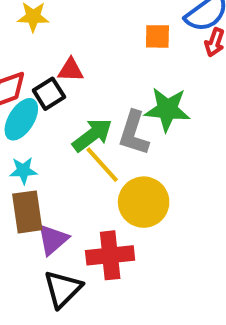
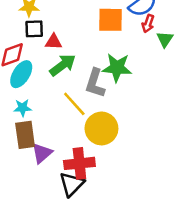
orange square: (157, 36) -> (111, 20), size x1.5
black square: (49, 94) -> (34, 29), moved, turned 30
green arrow: (92, 135) -> (63, 65), moved
black triangle: (63, 289) -> (72, 184), moved

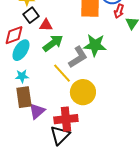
black square: (34, 29) -> (31, 15), turned -35
gray L-shape: (95, 83) -> (78, 57), turned -140

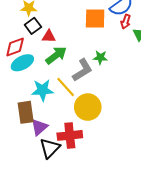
green star: (95, 45) -> (100, 57), size x0.6
cyan ellipse: (21, 50) -> (22, 63), turned 30
cyan star: (22, 76) -> (42, 90), moved, size x1.5
black triangle: (60, 135) -> (50, 148), moved

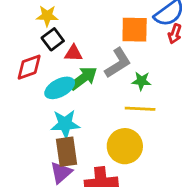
cyan ellipse: (22, 63) -> (60, 88), moved
gray L-shape: (82, 70) -> (118, 63), moved
yellow line: (66, 87) -> (140, 109), moved, turned -45
brown rectangle: (26, 112) -> (67, 152), moved

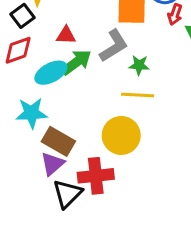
black square: (53, 39) -> (23, 16), moved
cyan star: (65, 124) -> (32, 113), moved
brown rectangle: (67, 152) -> (58, 141), turned -52

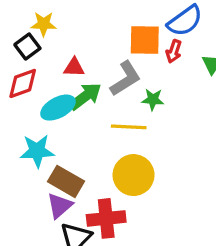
red arrow: (175, 14) -> (174, 51), moved
yellow line: (138, 95) -> (129, 127), moved

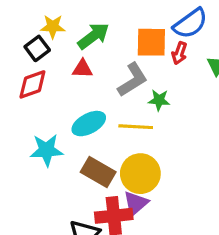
green arrow: (85, 96) -> (93, 36), moved
cyan ellipse: (58, 108) -> (89, 124), moved
brown rectangle: (66, 181) -> (98, 172), moved
purple triangle: (60, 206) -> (136, 203), moved

